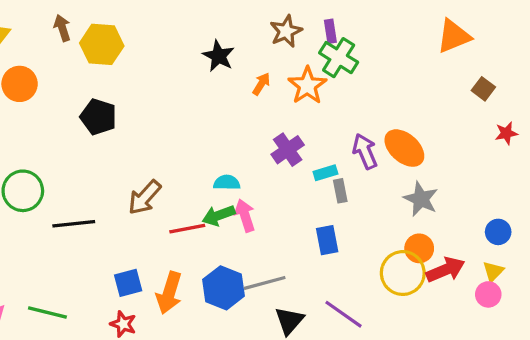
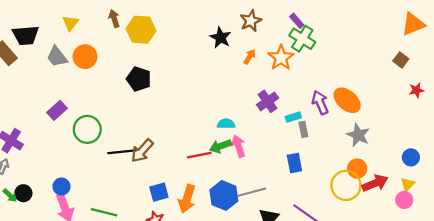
brown star: (286, 31) -> (251, 21), moved
purple rectangle: (330, 31) -> (297, 21), turned -32
orange triangle: (454, 36) -> (413, 24), moved
brown arrow: (145, 197) -> (142, 151), moved

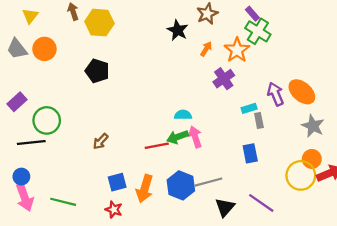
purple cross: (268, 101) -> (224, 79), moved
brown arrow: (142, 151) -> (101, 141), size x0.7
black line: (122, 152) -> (31, 142), moved

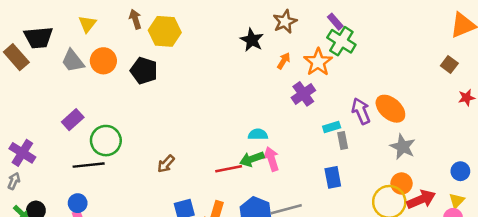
black pentagon: (97, 71) -> (144, 71), moved

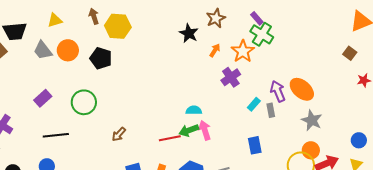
yellow triangle: (87, 24) -> (55, 20), turned 35
cyan rectangle: (332, 127) -> (254, 104), turned -32
green circle: (106, 141) -> (84, 102), moved
gray rectangle: (343, 141) -> (271, 110), moved

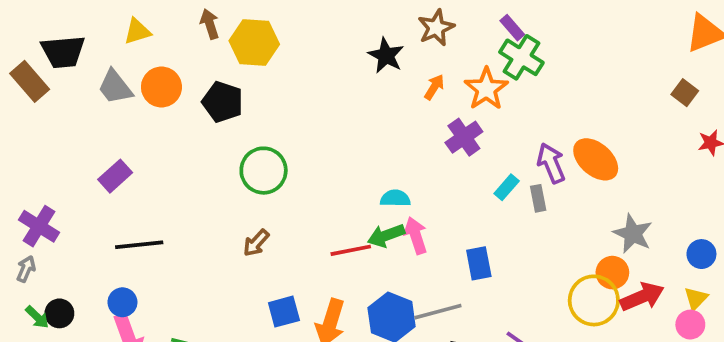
green circle: (84, 102) -> (264, 171), moved
gray star: (312, 120) -> (633, 234), moved
blue rectangle: (255, 145) -> (479, 263), moved

